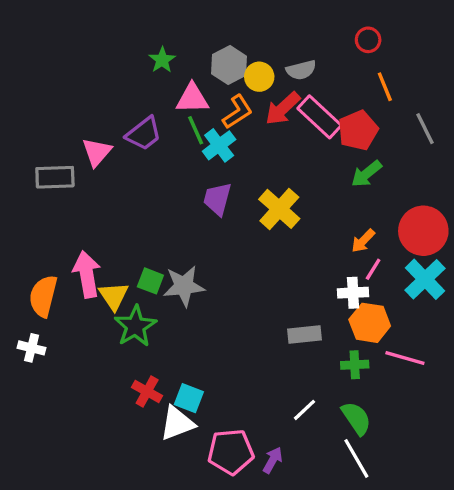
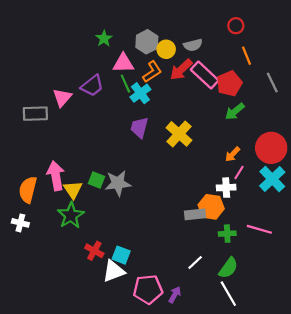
orange hexagon: (370, 323) -> (211, 207), moved
green star: (135, 326) -> (71, 215), moved
green semicircle: (356, 418) -> (228, 268), turned 70

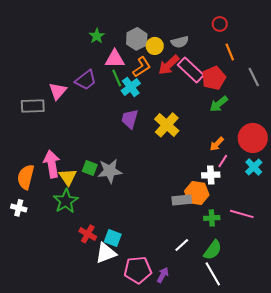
cyan cross: (272, 179) -> (254, 167), size x0.7

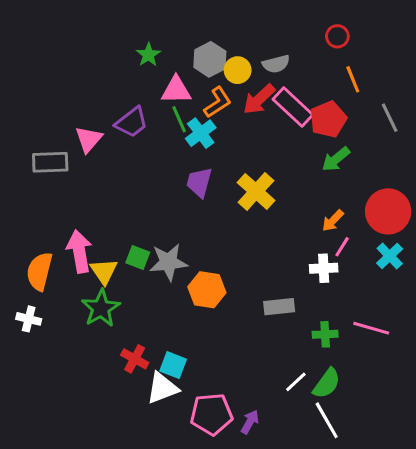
orange hexagon: (197, 193) -> (207, 290), moved
white line: (182, 245) -> (296, 382), moved

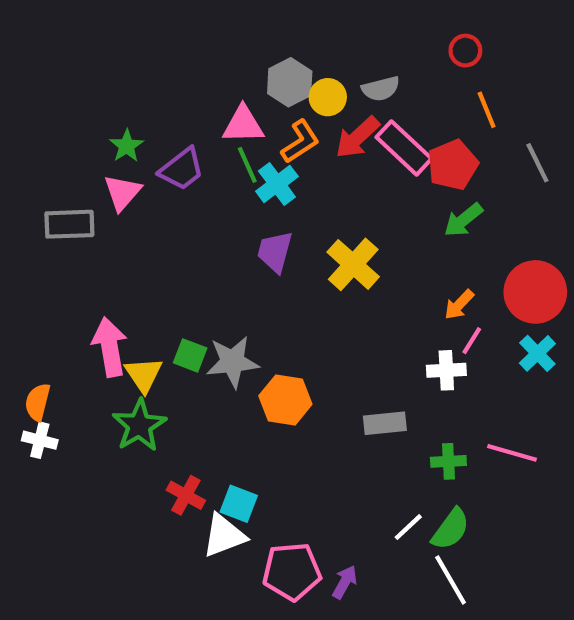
green star: (148, 55) -> (127, 146), moved
orange semicircle: (39, 271) -> (38, 402), moved, size x0.7

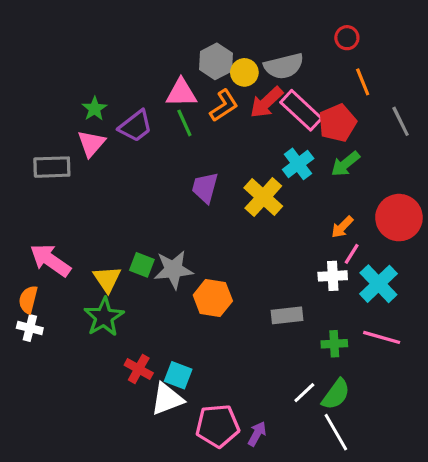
gray semicircle: (381, 89) -> (284, 66), size x1.4
cyan cross: (277, 184) -> (298, 164), moved
pink arrow: (110, 347) -> (50, 260), moved, turned -45
cyan cross: (537, 353) -> (378, 284), moved, size x1.4

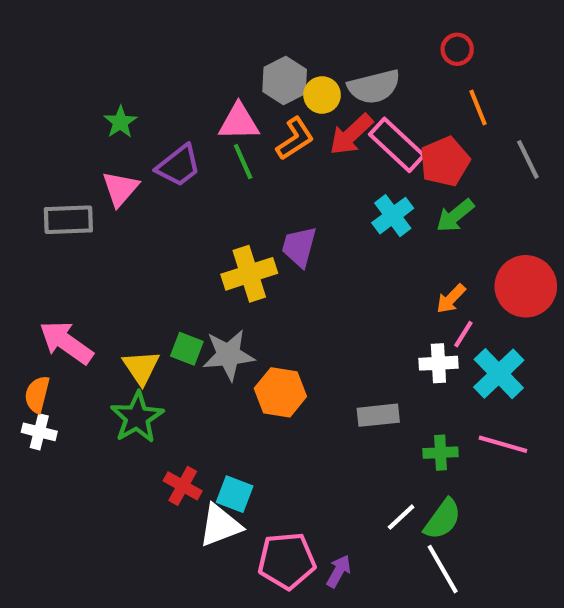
green star: (94, 109) -> (120, 122), moved
purple trapezoid: (205, 188) -> (299, 247), moved
yellow cross: (263, 197) -> (249, 274), moved, turned 30

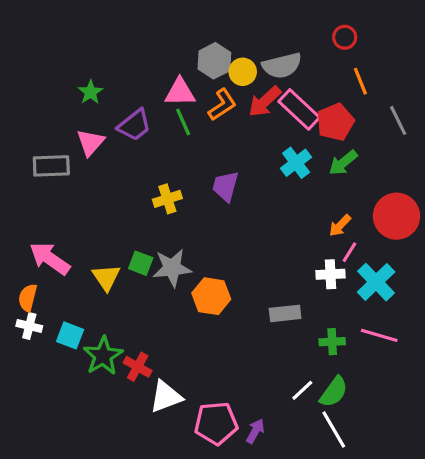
yellow cross: (249, 274) -> (167, 199), moved, size x0.7
green star: (137, 417) -> (103, 356), moved
cyan square: (235, 494) -> (70, 335), moved

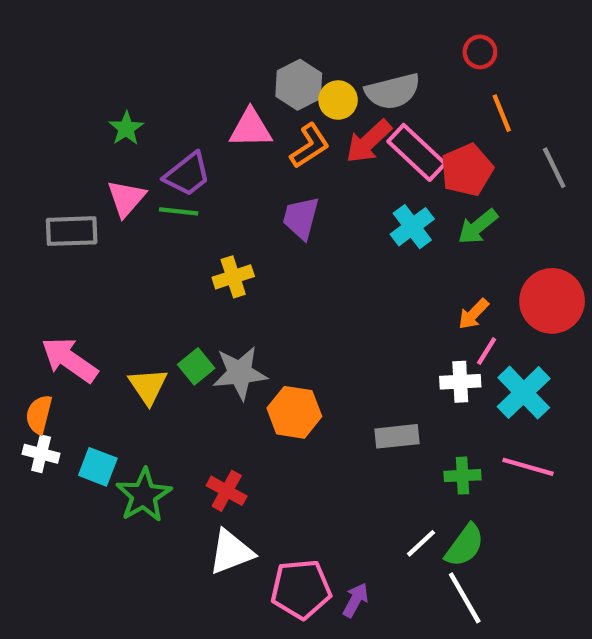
green line: (183, 122) -> (179, 211), moved, turned -60
purple trapezoid: (225, 186) -> (301, 218), moved
green square: (141, 263) -> (196, 366), turned 30
red cross: (138, 367) -> (227, 491), moved

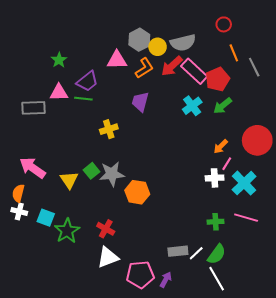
gray line: (554, 168) -> (254, 67), moved
pink triangle: (126, 198) -> (59, 93), turned 48
gray rectangle: (397, 436) -> (178, 251), moved

